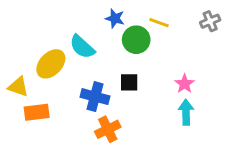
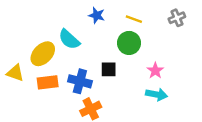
green circle: (136, 40) -> (129, 43), moved
orange rectangle: (37, 112) -> (48, 82), moved
cyan arrow: (186, 112) -> (157, 94), turned 102

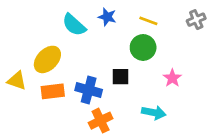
cyan semicircle: (69, 39) -> (74, 25), moved
cyan arrow: (157, 94) -> (154, 113), moved

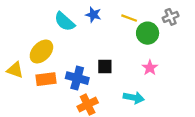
green circle: (143, 47) -> (148, 33), moved

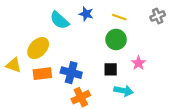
green circle: (148, 33) -> (116, 39), moved
black square: (105, 67) -> (111, 69), moved

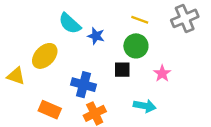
blue star: (86, 14) -> (96, 36), moved
gray cross: (158, 16) -> (185, 18), size x1.5
black square: (111, 69) -> (122, 70), moved
orange rectangle: (42, 74) -> (50, 110), moved, turned 30

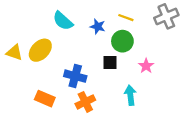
blue star: (96, 36) -> (98, 27), moved
yellow triangle: (16, 76) -> (14, 52), moved
cyan arrow: (145, 106) -> (130, 95), turned -108

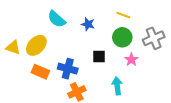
gray cross: (166, 16) -> (154, 38), moved
yellow line: (126, 18) -> (123, 15), moved
green circle: (122, 41) -> (122, 37), moved
orange rectangle: (45, 99) -> (40, 72), moved

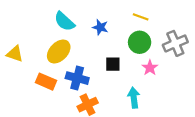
yellow ellipse: (36, 45) -> (59, 52), moved

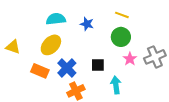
cyan semicircle: (64, 21) -> (56, 19), turned 132
gray cross: (175, 43) -> (155, 57), moved
black square: (113, 64) -> (98, 65), moved
blue cross: (77, 78) -> (67, 68), turned 30

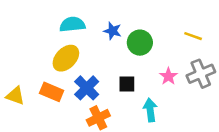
yellow line: (122, 15) -> (193, 36), moved
green circle: (121, 37) -> (140, 43), moved
yellow triangle: (13, 47) -> (15, 96), moved

